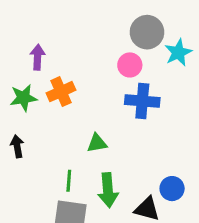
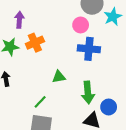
green line: (69, 181) -> (40, 102), turned 40
green arrow: (108, 190) -> (88, 92), moved

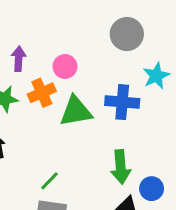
cyan star: (113, 17) -> (156, 76), moved
pink circle: (81, 25) -> (65, 66), moved
green triangle: (59, 77) -> (76, 111), moved, size x1.6

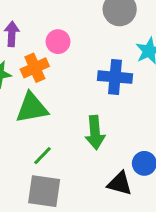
green triangle: (76, 111) -> (32, 108), moved
green arrow: (121, 167) -> (95, 133), moved

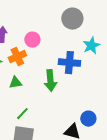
green triangle: (32, 108) -> (15, 83), size x0.6
green arrow: (95, 133) -> (50, 81), moved

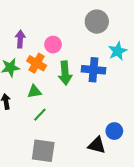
orange cross: (17, 57) -> (37, 63), turned -36
green arrow: (50, 81) -> (65, 73), moved
green line: (22, 114) -> (40, 115), moved

